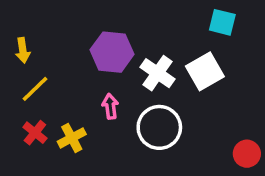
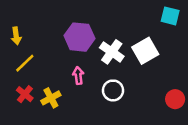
cyan square: (222, 22) -> (170, 16), moved
white circle: (159, 127) -> (113, 90), size x0.7
red circle: (247, 154) -> (175, 99), moved

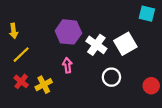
white circle: (113, 90) -> (111, 77), moved

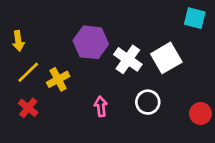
pink arrow: (67, 65) -> (101, 106), moved
yellow cross: (44, 85) -> (58, 79), moved

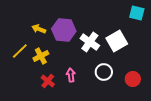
yellow arrow: (18, 41) -> (39, 29), moved, turned 120
red cross: (28, 108) -> (48, 81), moved
red circle: (200, 113) -> (133, 79), moved

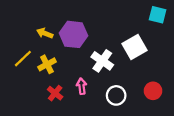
white cross: (90, 42) -> (102, 61), moved
white circle: (104, 72) -> (116, 95), moved

